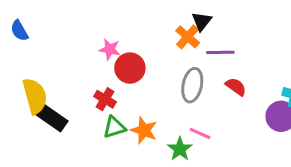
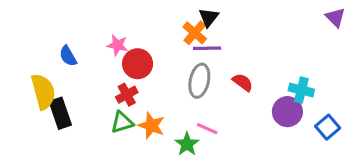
blue semicircle: (19, 31) -> (68, 56), moved
purple line: (220, 52) -> (207, 48), moved
red cross: (105, 99) -> (127, 95), moved, turned 30
black rectangle: (52, 118) -> (60, 113), turned 36

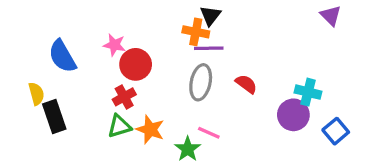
purple triangle: (335, 17) -> (331, 16), moved
orange cross: (195, 33) -> (196, 32), turned -30
blue semicircle: (68, 56) -> (62, 56), size x1.5
yellow semicircle: (43, 92) -> (36, 94), size x0.6

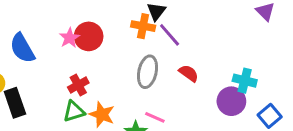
pink star: (114, 45) -> (69, 38), turned 30
purple line: (209, 48) -> (170, 35), moved, turned 50
red circle: (136, 64) -> (89, 36), moved

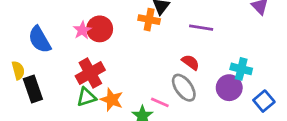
purple line: (170, 35) -> (201, 28), moved, turned -40
gray ellipse: (147, 72) -> (184, 88), moved, turned -48
red cross: (78, 85) -> (90, 73), size x1.5

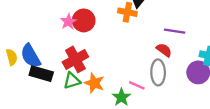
purple line: (201, 28) -> (175, 31), moved
blue semicircle: (40, 40) -> (31, 56), moved
gray ellipse: (184, 88) -> (158, 72), turned 35
black rectangle: (33, 89) -> (41, 74), moved, turned -55

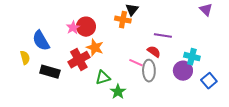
blue semicircle: (31, 56) -> (41, 41), moved
green triangle: (72, 81) -> (103, 78), moved
orange star: (94, 83) -> (95, 48), moved
pink line: (137, 85) -> (136, 63), moved

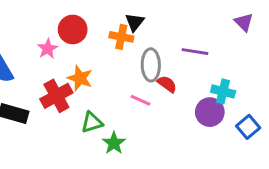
red circle: (86, 27) -> (73, 29), moved
purple line: (163, 36) -> (195, 52), moved
gray ellipse: (149, 71) -> (151, 65), moved

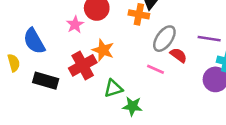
purple line: (195, 52) -> (209, 39), moved
gray ellipse: (151, 65) -> (164, 39), turned 36
green star: (114, 143) -> (132, 106), turned -30

